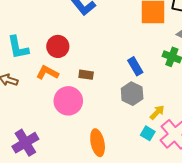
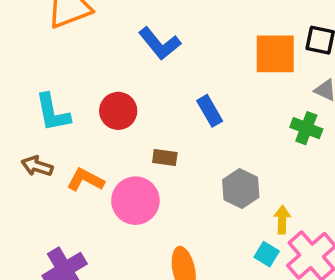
blue rectangle: (135, 66) -> (210, 111), moved
orange L-shape: (47, 73) -> (85, 180), moved
yellow arrow: (157, 112) -> (282, 220), turned -42

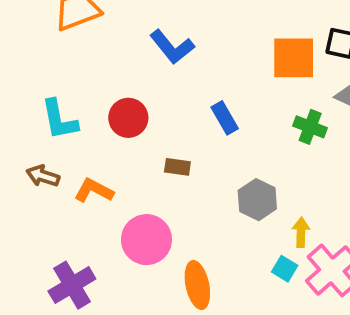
green cross: (306, 128) -> (310, 127), moved
pink circle: (135, 201) -> (146, 240), moved

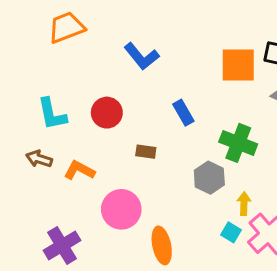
green cross: (310, 127) -> (238, 143), moved, size x1.4

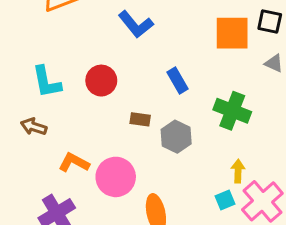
orange L-shape: (79, 170) -> (74, 163), moved
gray hexagon: (209, 178) -> (176, 137), moved
cyan square: (231, 232) -> (225, 200), turned 36

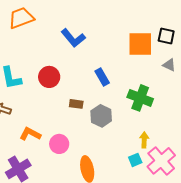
pink circle: (116, 177) -> (59, 144), size x0.7

